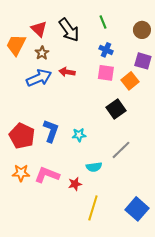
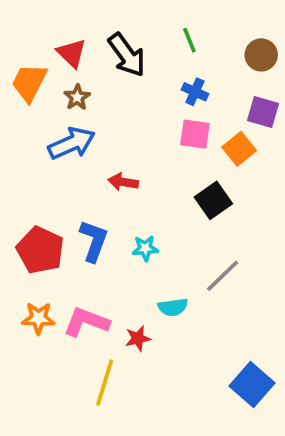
red arrow: (67, 72) -> (123, 182), moved
yellow line: (93, 208) -> (105, 383), moved

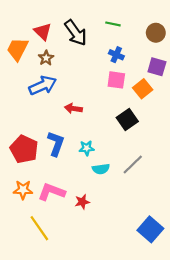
green line: (189, 40) -> (113, 24), turned -56
cyan semicircle: (173, 307) -> (101, 169), moved
yellow line: (105, 383) -> (39, 228), moved, turned -52

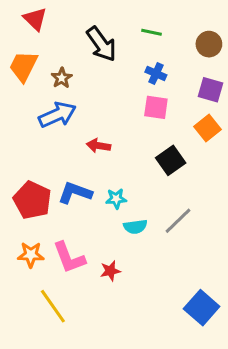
red triangle: (43, 32) -> (35, 19), moved
orange square: (143, 89) -> (207, 128), moved
blue L-shape: (56, 144) -> (75, 193), turned -90
pink L-shape: (51, 192) -> (69, 258), turned -132

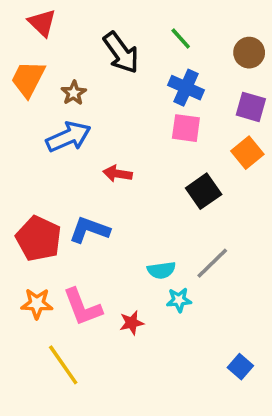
green line: (152, 32) -> (181, 39), turned 36
blue cross: (156, 74) -> (186, 88), size x1.4
cyan star: (116, 199) -> (179, 300), moved
blue square: (202, 308) -> (240, 367), size x0.6

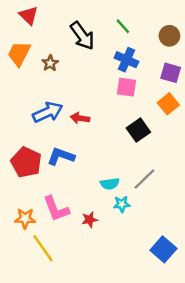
blue arrow: (68, 137) -> (48, 112), moved
orange star: (37, 303) -> (25, 218), moved
blue square: (240, 367) -> (163, 249), size x1.5

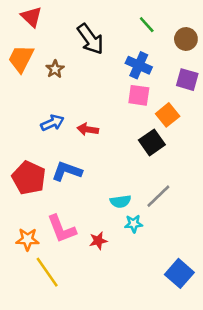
green line: (123, 26) -> (147, 25), moved
orange square: (168, 104) -> (168, 115), moved
blue arrow: (48, 112) -> (52, 123), size x0.7

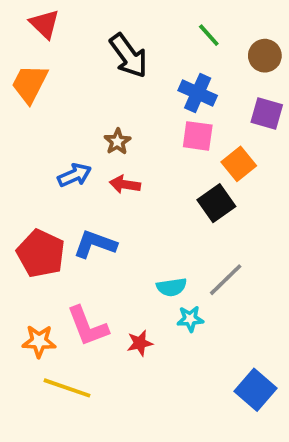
brown star: (55, 69) -> (117, 142), moved
yellow line: (47, 272) -> (67, 388), turned -36

